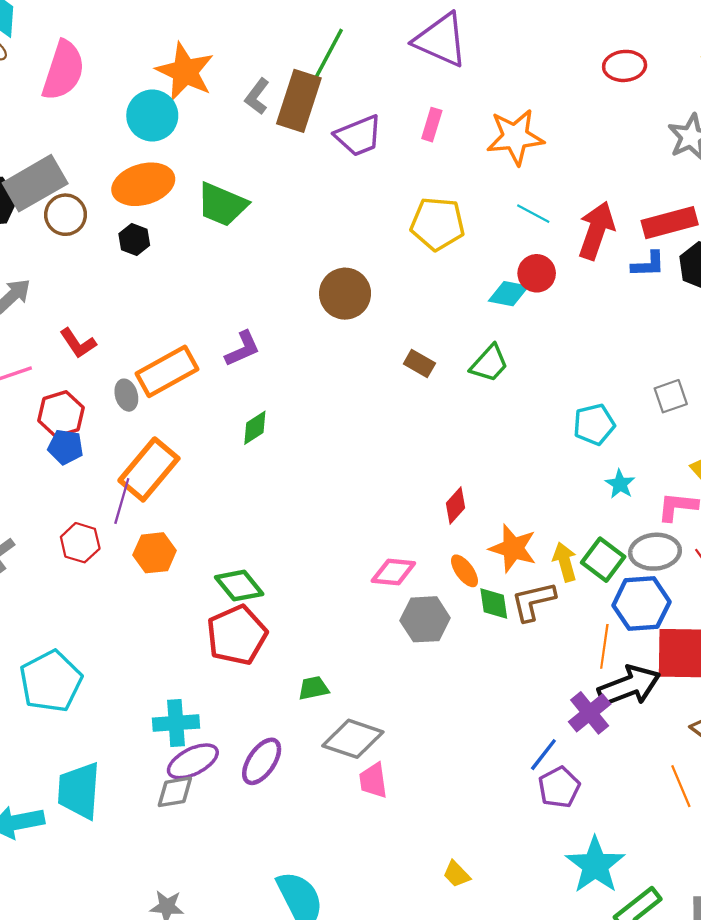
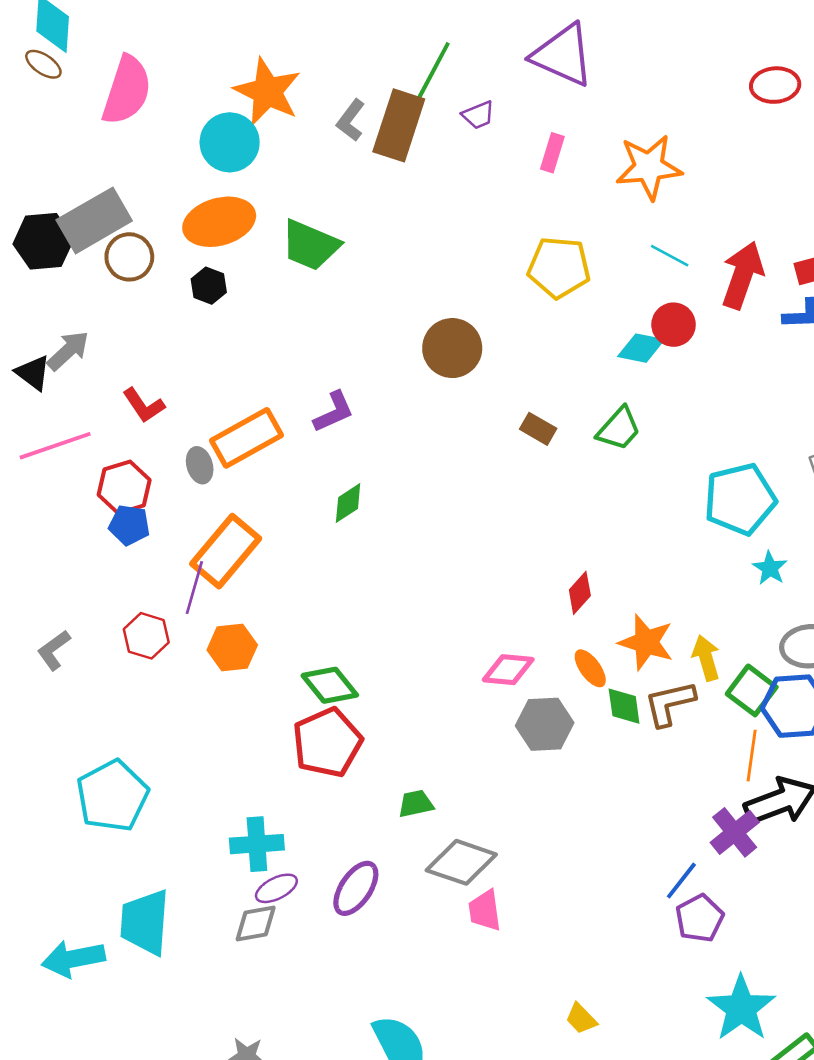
purple trapezoid: (359, 136) -> (478, 115), moved, size x0.6
cyan pentagon: (594, 424) -> (740, 499), size x1.5
green square: (603, 560) -> (752, 690), moved
purple ellipse: (193, 761) -> (276, 888), size x0.7

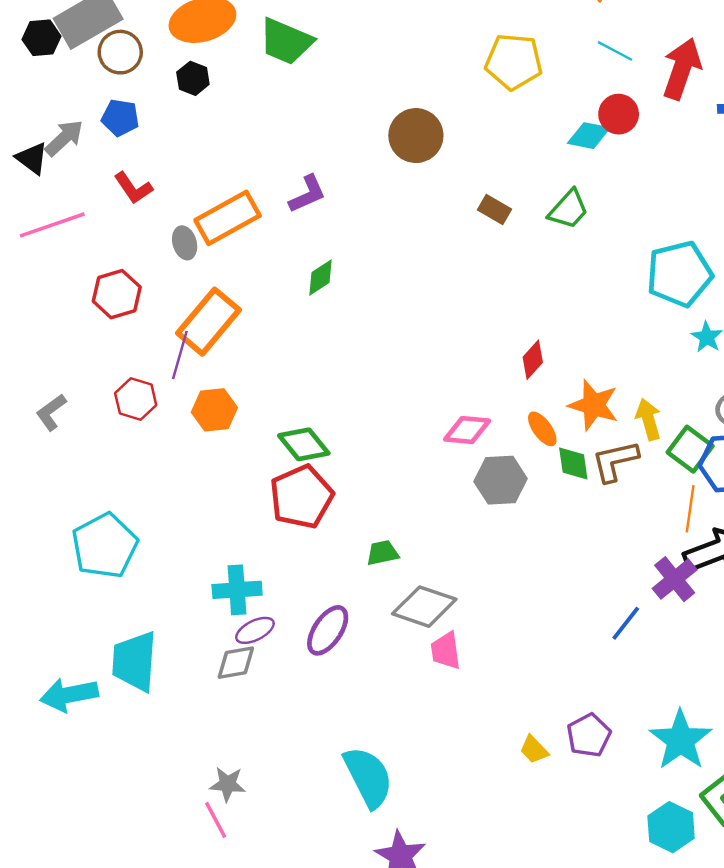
black hexagon: (43, 241) -> (42, 38), size x0.7
red hexagon: (124, 487) -> (117, 294), moved
blue pentagon: (129, 525) -> (120, 118), moved
purple pentagon: (700, 918) -> (589, 735), moved

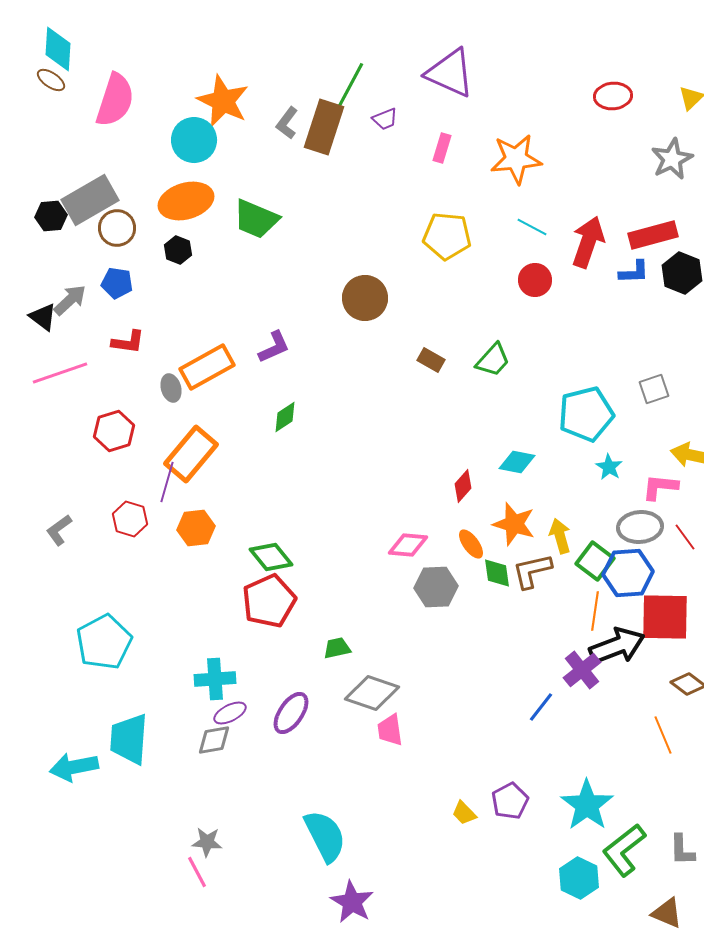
cyan diamond: (589, 136) -> (517, 462), moved
red L-shape: (133, 188) -> (128, 342), turned -48

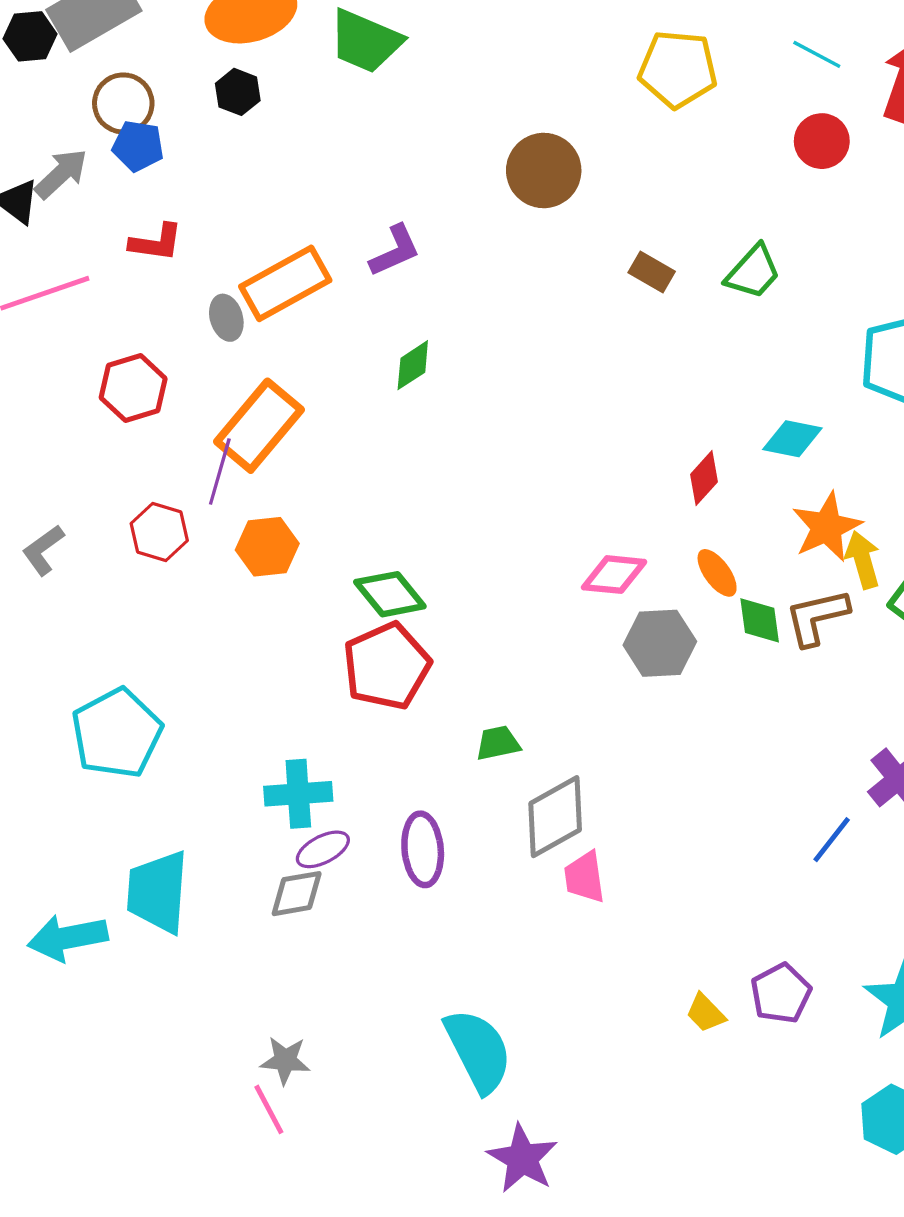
brown circle: (117, 228) -> (123, 103), moved
orange star: (514, 524) -> (827, 527), moved, turned 30
gray diamond: (372, 693) -> (555, 817), turned -48
purple ellipse: (291, 713) -> (423, 849), turned -39

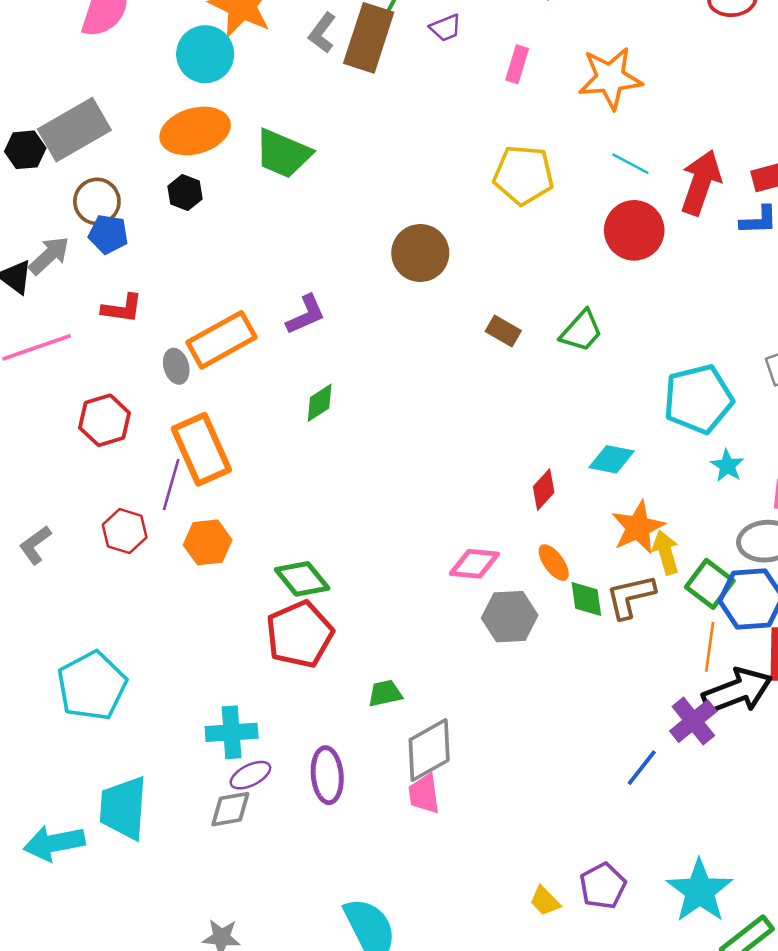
red circle: (822, 141) -> (634, 230), size x1.4
orange rectangle: (259, 426) -> (201, 449), turned -64
pink trapezoid: (585, 877) -> (424, 794), moved

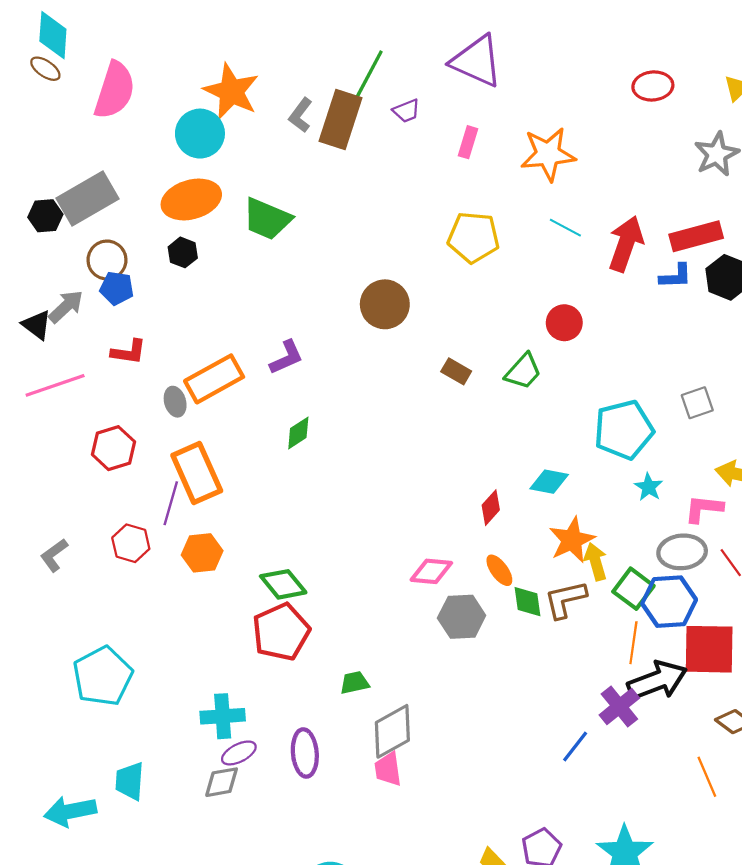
red circle: (634, 230) -> (564, 323), moved, size x0.7
cyan trapezoid: (123, 808) -> (130, 781), size x0.7

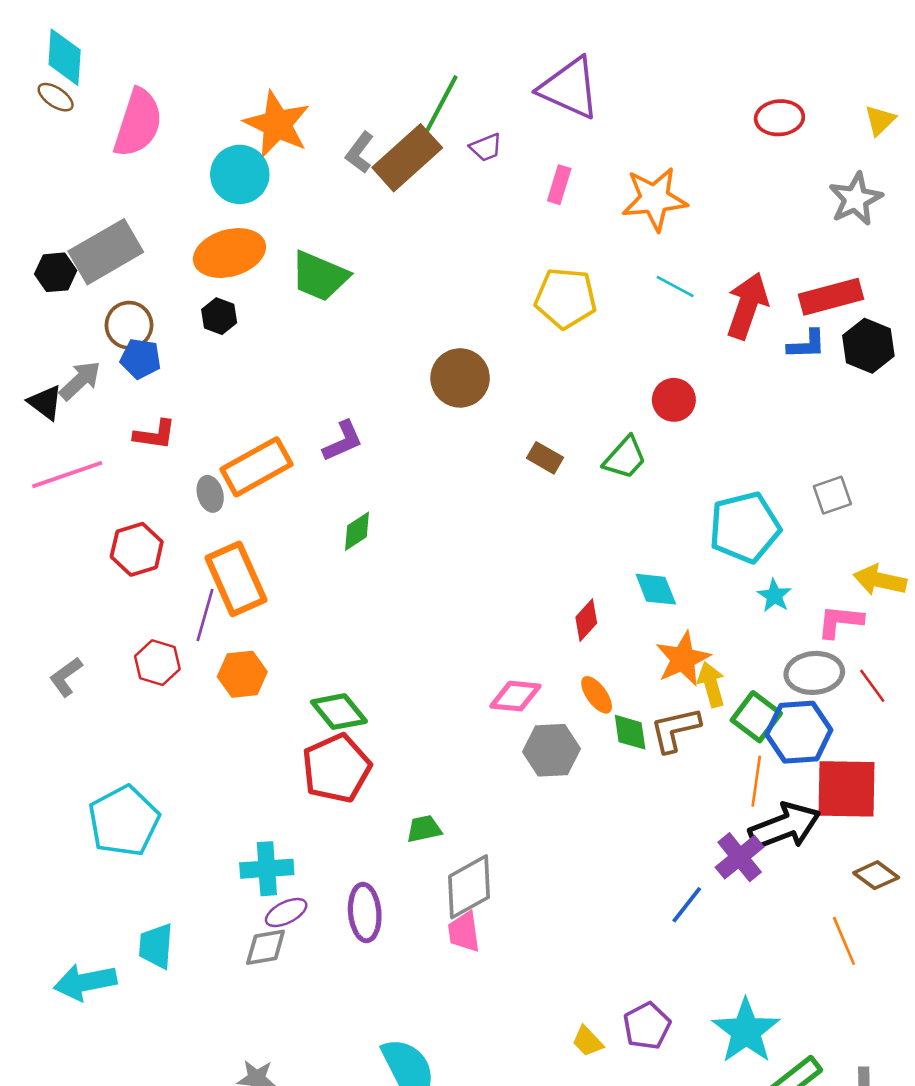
brown rectangle: (340, 119) -> (407, 158), turned 30
cyan diamond: (549, 482) -> (656, 589), turned 57

